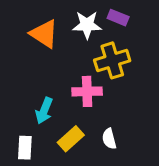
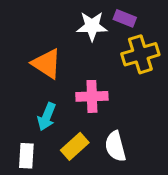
orange triangle: (44, 34) -> (47, 64), moved
yellow cross: (112, 60) -> (140, 54), moved
white semicircle: (109, 139) -> (115, 146), size x1.4

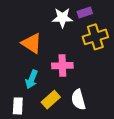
purple rectangle: (125, 18) -> (85, 12), turned -40

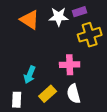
orange triangle: (32, 43) -> (30, 20), moved
pink cross: (62, 66) -> (70, 65), moved

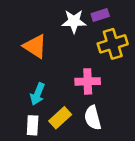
orange triangle: (30, 20) -> (35, 46), moved
white rectangle: (17, 100) -> (33, 125), moved

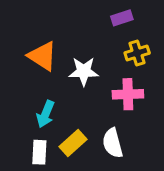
white star: (74, 21) -> (84, 71), moved
yellow cross: (113, 44) -> (137, 53), size x0.7
pink cross: (88, 81) -> (128, 94), moved

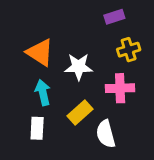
cyan arrow: (46, 114) -> (43, 92), moved, turned 145
yellow rectangle: (73, 143) -> (80, 112), moved
white rectangle: (39, 152) -> (37, 128), moved

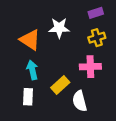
purple rectangle: (114, 17) -> (96, 13), moved
white star: (79, 67) -> (59, 28), moved

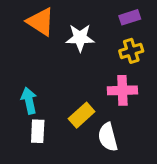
orange triangle: (30, 40) -> (41, 22), moved
cyan arrow: (32, 70) -> (29, 101), moved

